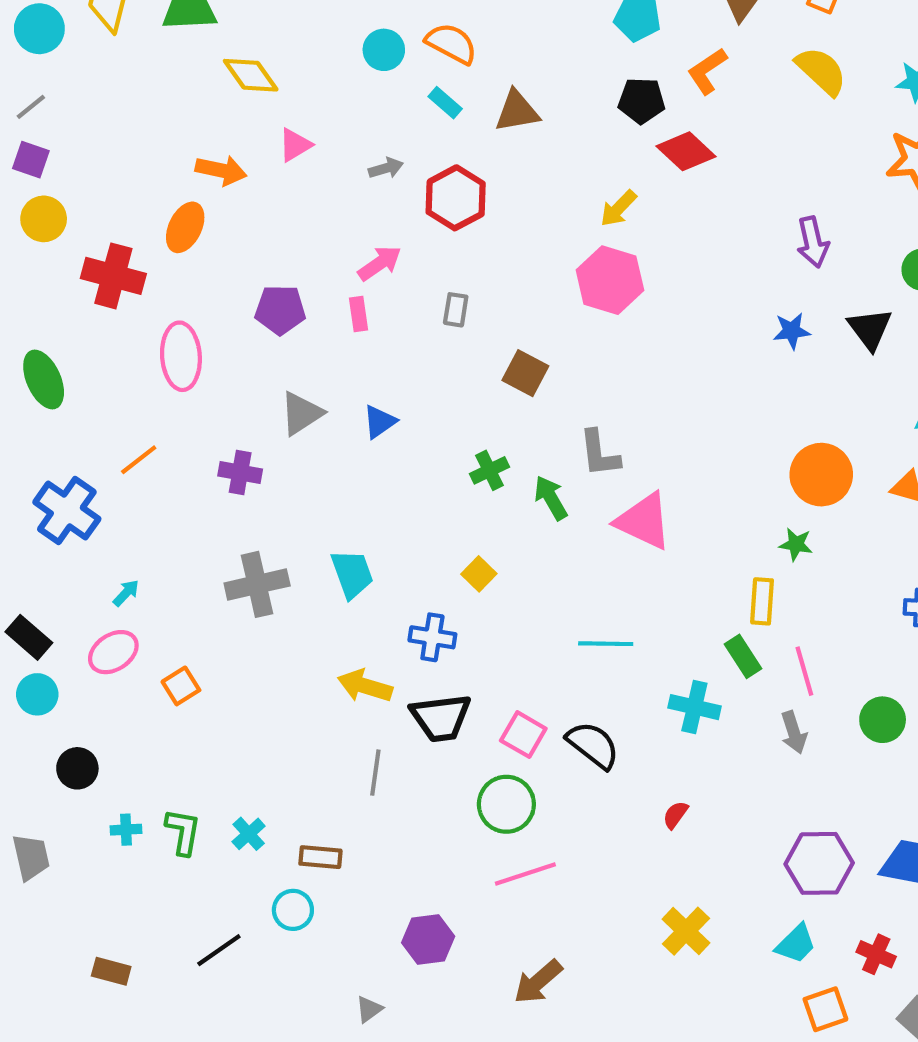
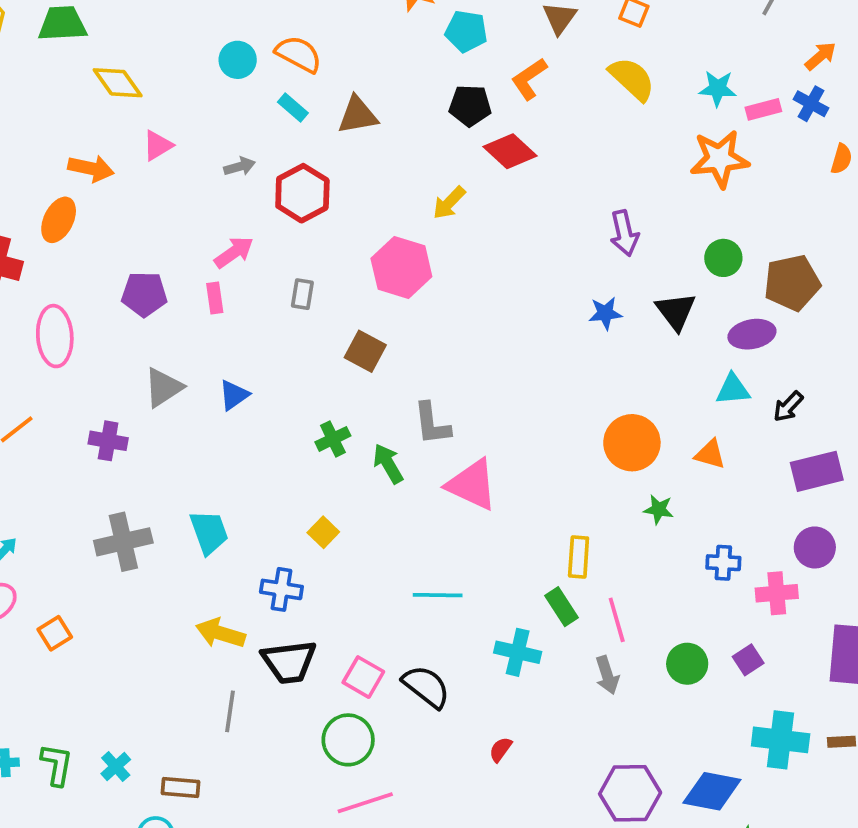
pink hexagon: (610, 280) -> (401, 267), moved
green star: (796, 544) -> (659, 509), moved

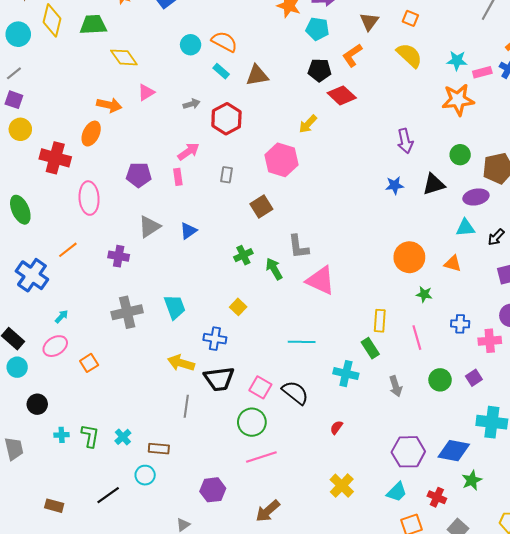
black triangle: (676, 311) -> (434, 184), turned 50
brown square: (365, 351) -> (261, 206), turned 30
pink line: (617, 620) -> (417, 338), moved

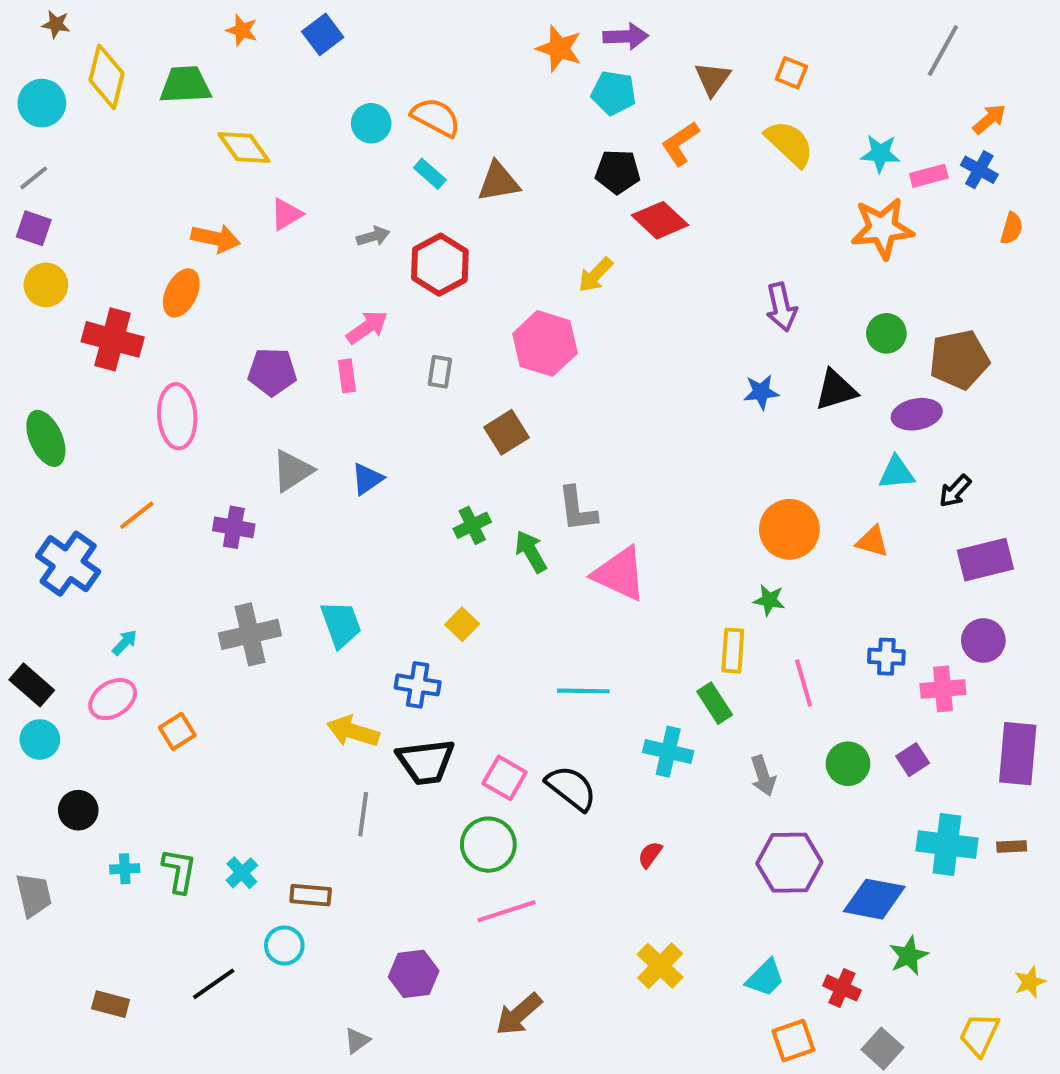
green star: (424, 294) -> (769, 600), moved
purple hexagon: (408, 452) -> (789, 863), moved

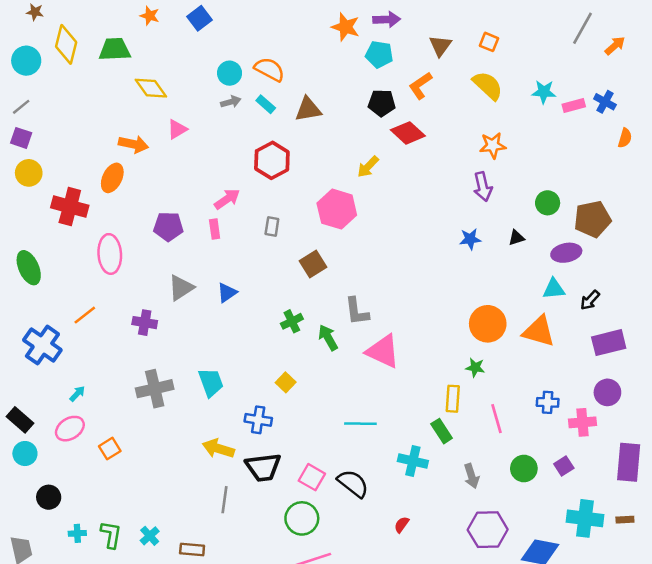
orange arrow: (989, 119) -> (615, 46), moved
orange star: (882, 228) -> (493, 145), moved, size x0.7
gray arrow: (373, 236) -> (231, 102), moved
black triangle: (836, 390) -> (516, 238), size x0.6
orange triangle: (872, 541) -> (539, 331), size x1.6

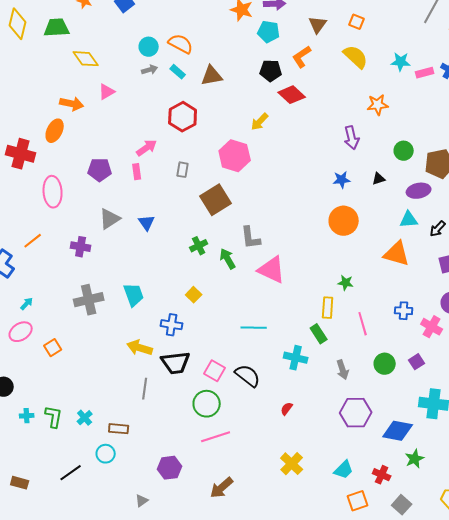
orange star: (493, 145) -> (378, 105), moved
brown square: (313, 264) -> (216, 200), size x1.4
blue triangle: (227, 293) -> (147, 223), turned -30
orange circle: (488, 324) -> (344, 221), moved
pink cross: (582, 422) -> (432, 327), turned 35

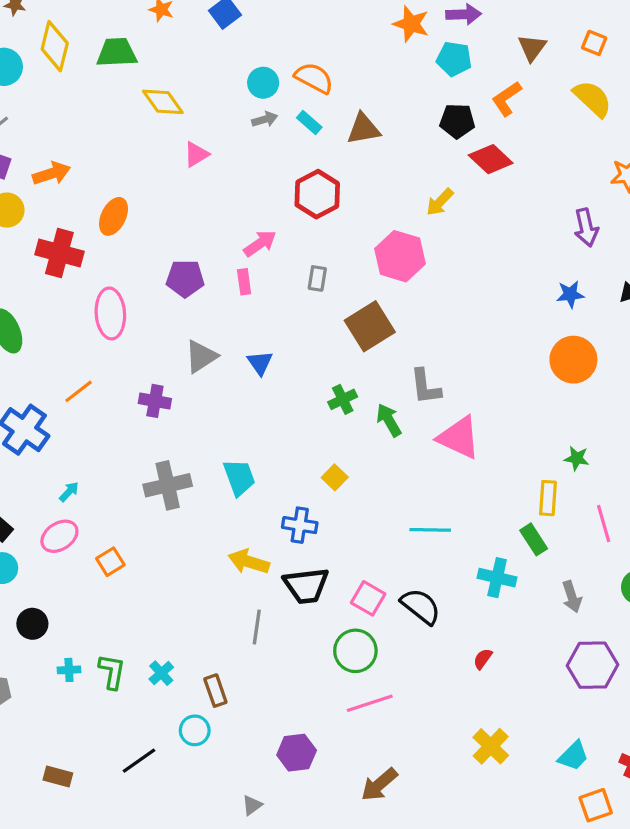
orange arrow: (72, 104) -> (51, 173), moved, turned -30
brown rectangle: (119, 429) -> (215, 691), turned 66

